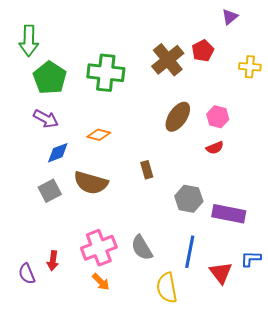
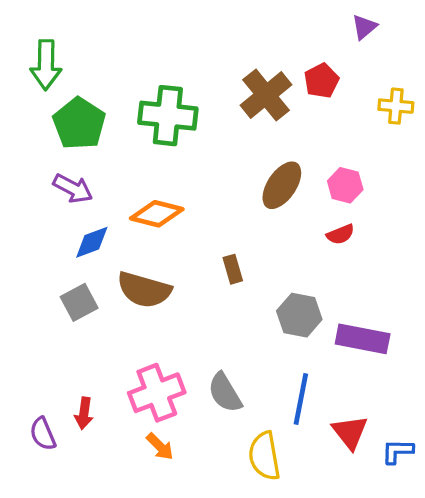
orange diamond: (99, 135) -> (157, 214), size x1.4
blue L-shape: (251, 259) -> (397, 451), moved

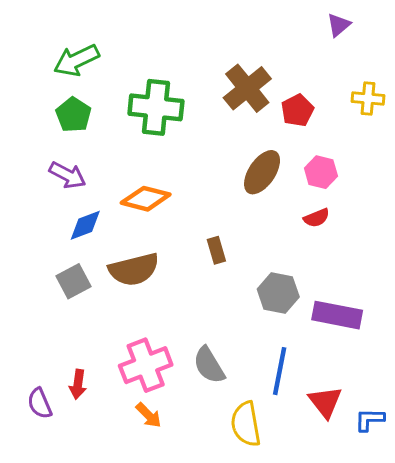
green arrow: (46, 65) -> (76, 60), moved, turned 63
red pentagon: (321, 81) -> (297, 110), moved
green pentagon: (79, 123) -> (73, 115), size x0.7
brown semicircle: (144, 290) -> (134, 269), turned -30

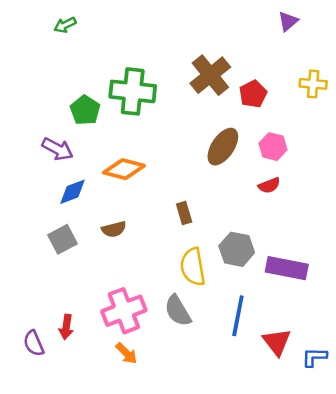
green arrow: (76, 60) -> (65, 25), moved, size x0.6
green pentagon: (73, 115) -> (85, 110), moved
brown semicircle: (134, 269) -> (114, 229), size x0.6
yellow semicircle: (246, 424) -> (193, 267), moved

